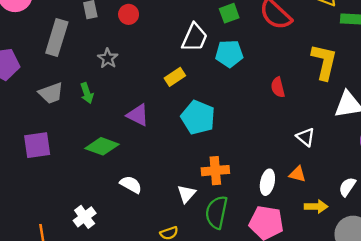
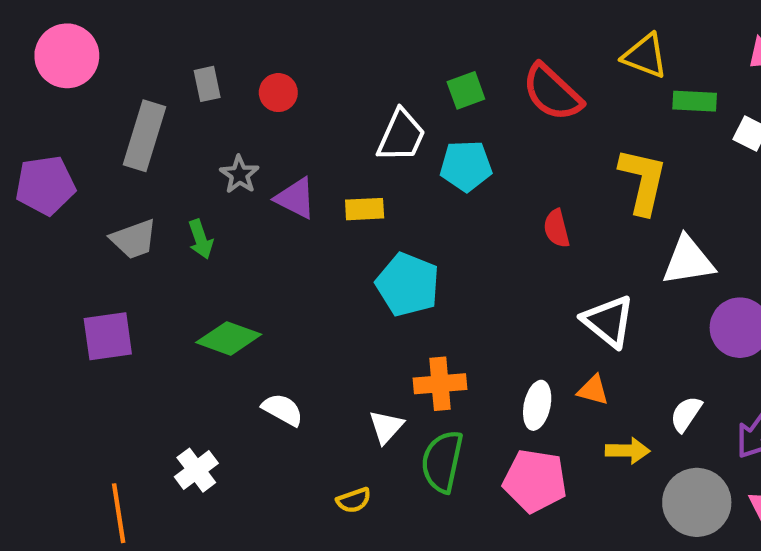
yellow rectangle: (175, 77) -> (365, 209), turned 30
purple triangle: (138, 115) -> (296, 198), moved
white triangle: (306, 137) -> (608, 321), size x1.5

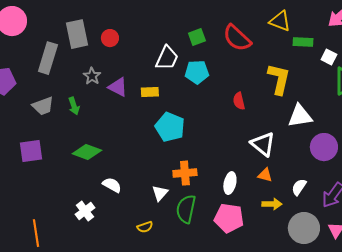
gray rectangle: (207, 84) -> (77, 34), size x1.8
orange triangle: (593, 390) -> (265, 175), moved
white cross: (196, 470) -> (85, 211), moved

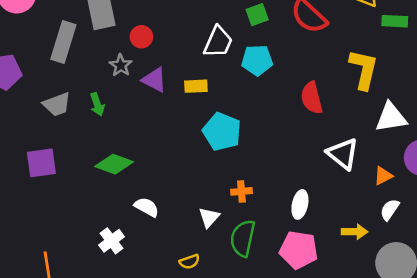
red circle: (110, 38) -> (141, 37), moved
red semicircle: (239, 101) -> (312, 98), size x1.4
orange cross: (185, 173) -> (241, 191), size x0.7
orange triangle: (265, 175) -> (383, 176), moved, turned -42

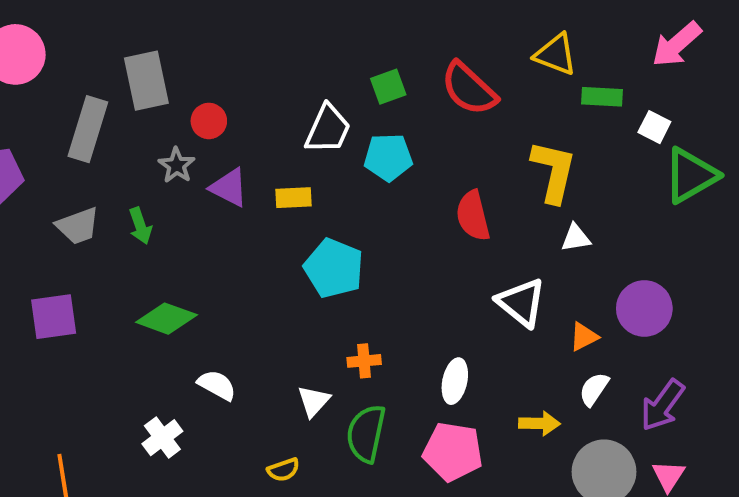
white triangle: (391, 117) -> (576, 238), moved, size x0.6

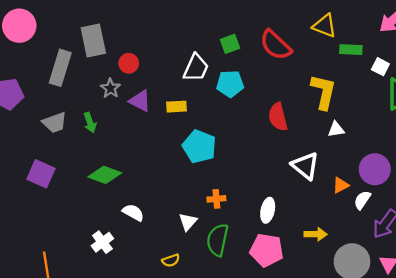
purple square: (54, 317) -> (41, 174), turned 32
white semicircle: (594, 389) -> (362, 200), moved

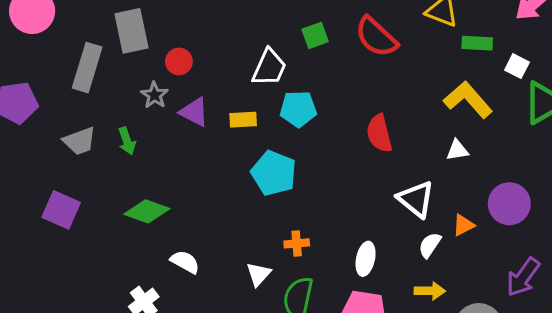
cyan pentagon: (230, 84) -> (298, 109), moved
yellow L-shape: (324, 92) -> (468, 100), moved, turned -54
white semicircle: (362, 200) -> (430, 245), moved

